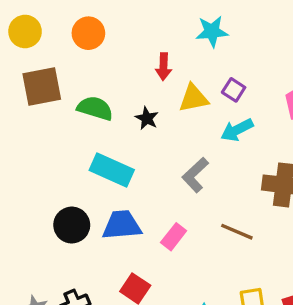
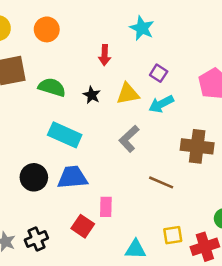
cyan star: (212, 31) -> (142, 28), turned 30
yellow triangle: (194, 98) -> (128, 94), moved
pink rectangle: (174, 237) -> (106, 207), moved, turned -36

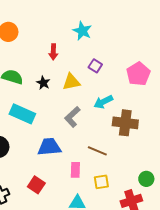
cyan arrow: (161, 104) -> (103, 102), moved
blue trapezoid: (72, 177) -> (49, 147), moved
pink rectangle: (106, 207) -> (75, 170), moved
yellow square: (173, 235) -> (101, 182), moved

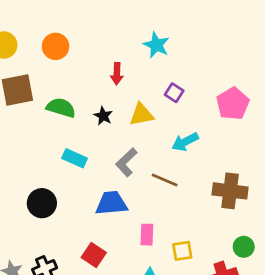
cyan rectangle: (22, 114) -> (75, 158), size x0.7
gray L-shape: (72, 117) -> (126, 162), moved
brown cross: (125, 123) -> (230, 191), moved
brown line: (97, 151) -> (165, 180), moved

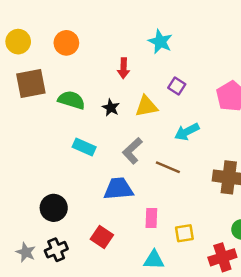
black circle: (42, 203) -> (54, 208), moved

